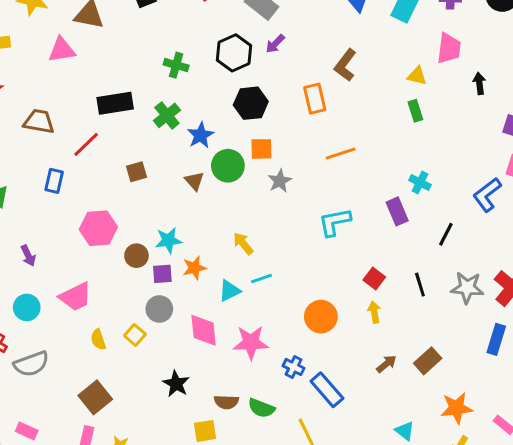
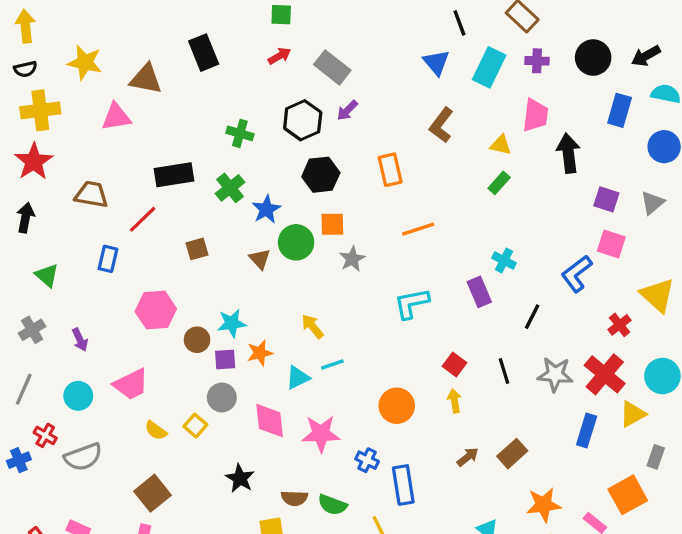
brown L-shape: (345, 65) -> (441, 125), moved
black arrow: (479, 83) -> (568, 153), size x1.6
green rectangle: (415, 111) -> (499, 183), turned 60
yellow semicircle: (98, 339) -> (156, 430), turned -35
blue rectangle: (327, 390) -> (403, 485), turned 32

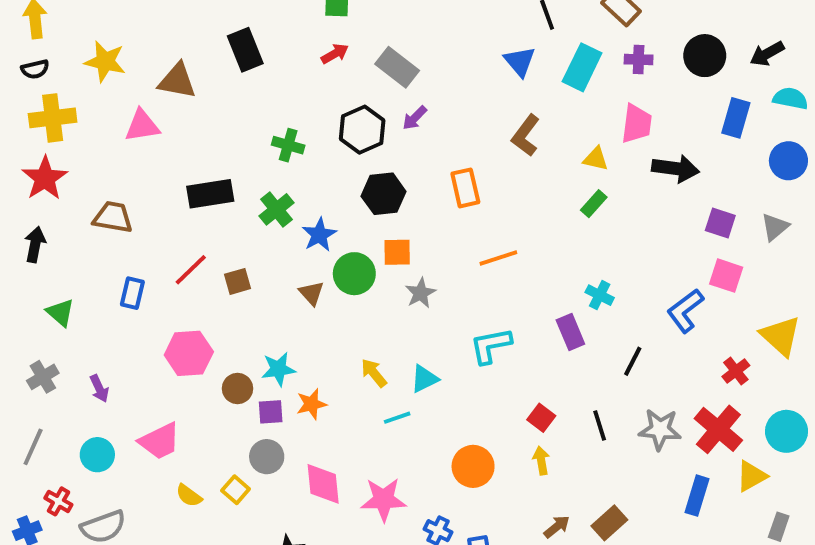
black arrow: (568, 153) -> (676, 169), turned 105
red line: (143, 219) -> (191, 270), moved
cyan triangle: (298, 378) -> (424, 379), moved

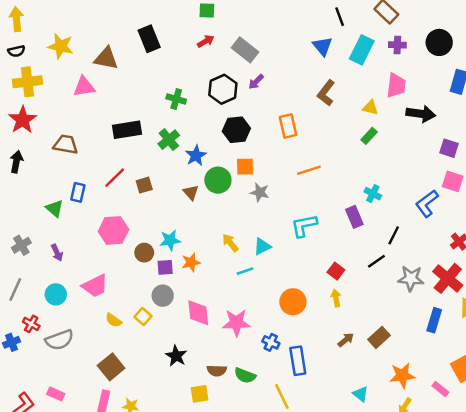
gray star: (421, 293) -> (260, 192), turned -30
green triangle: (60, 313) -> (55, 208), moved
black line: (600, 425) -> (376, 261), moved, turned 72

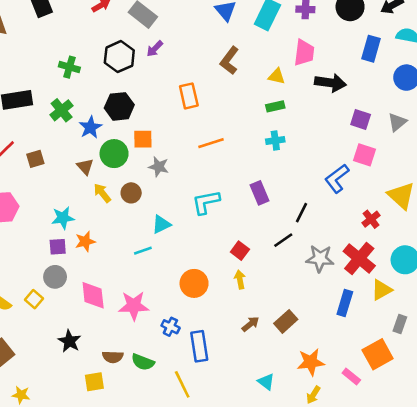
black hexagon: (236, 130) -> (119, 106), moved
green rectangle: (369, 136) -> (275, 106), turned 35
cyan cross: (373, 194) -> (275, 140), moved, turned -35
yellow arrow: (230, 243) -> (102, 193), moved
brown circle: (144, 253) -> (131, 193), moved

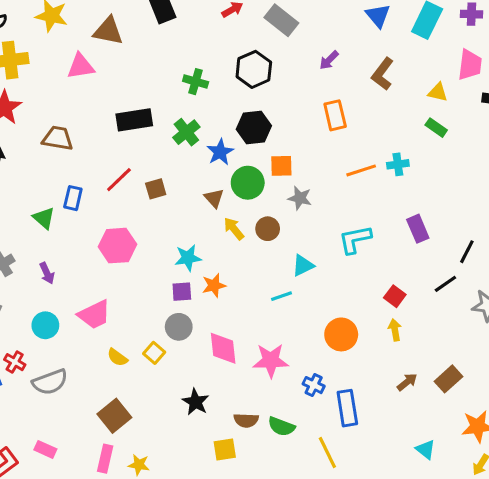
purple arrow: (155, 49) -> (329, 60), moved
green rectangle: (275, 106) -> (436, 128), turned 48
cyan cross: (275, 140) -> (398, 164), moved

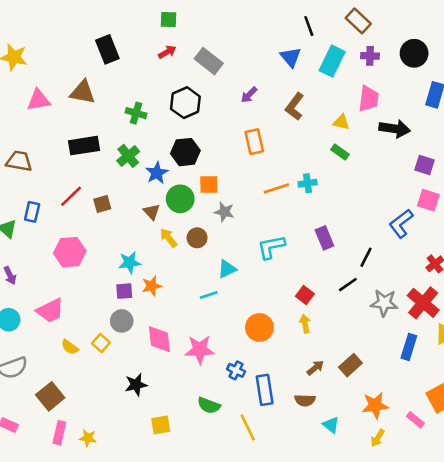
brown triangle: (108, 31) -> (83, 92), moved
black star: (196, 402) -> (136, 385), turned 30
brown square: (114, 416) -> (50, 396), moved
brown semicircle: (246, 420) -> (305, 400), moved

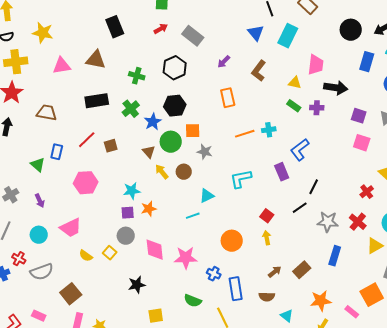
purple cross: (370, 56) -> (317, 108), moved
blue L-shape: (401, 224) -> (300, 150), moved
red cross: (423, 303) -> (358, 222), size x0.7
blue rectangle: (409, 347) -> (335, 256), moved

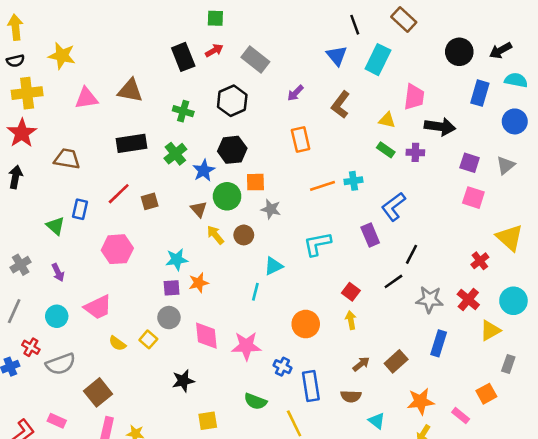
black rectangle: (115, 27) -> (183, 57), moved
cyan line: (193, 216) -> (255, 292), turned -56
orange square: (372, 295) -> (486, 394), size x0.7

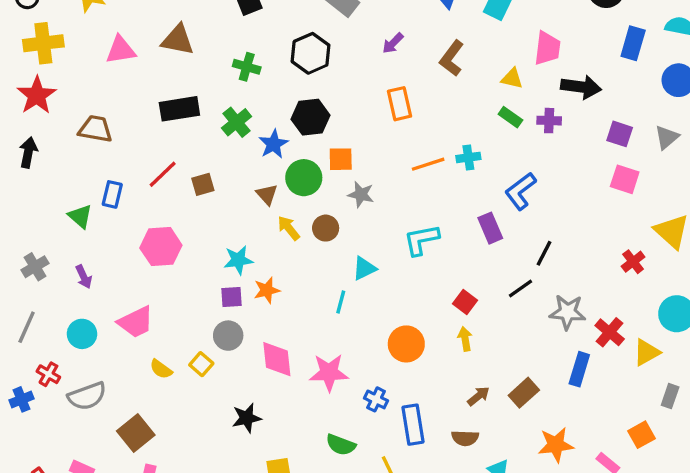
red cross: (468, 299) -> (610, 332), moved

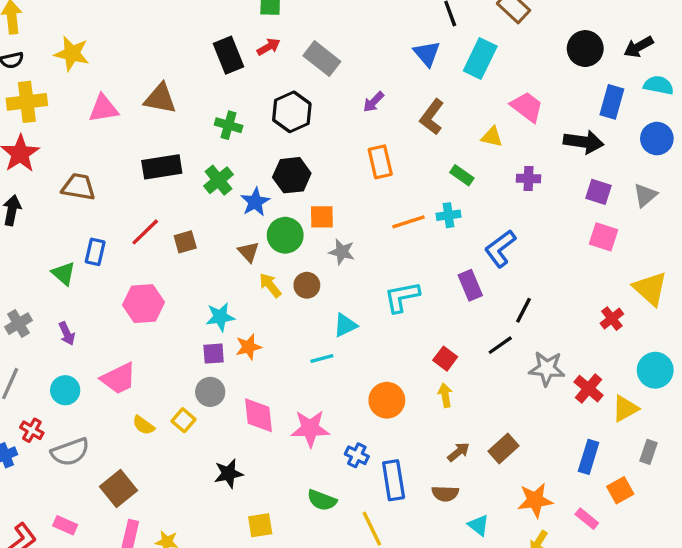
pink trapezoid: (547, 48) -> (527, 107), turned -60
black arrow: (581, 87) -> (584, 142), moved
green rectangle: (510, 117) -> (462, 175), moved
cyan line: (341, 302) -> (322, 359), turned 60
blue rectangle: (579, 369) -> (589, 457), moved

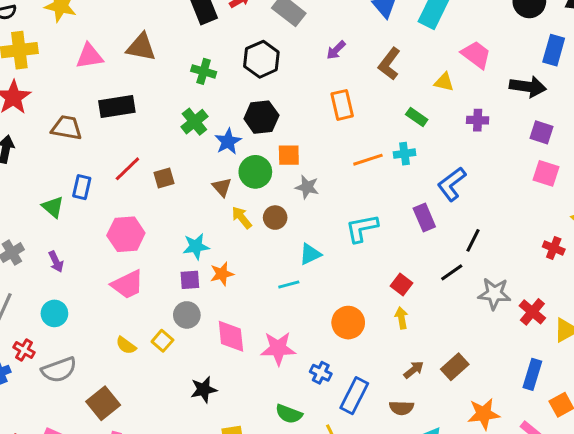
black rectangle: (162, 167) -> (117, 106), moved
red cross: (612, 319) -> (554, 248), turned -30
pink trapezoid: (118, 379) -> (127, 285), moved
blue rectangle: (394, 480) -> (354, 396), turned 36

